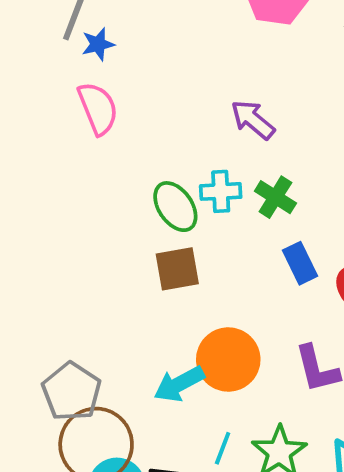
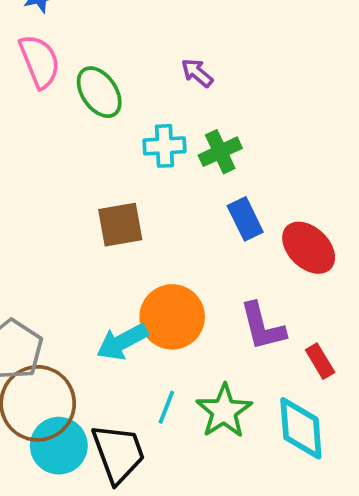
purple arrow: (253, 120) -> (197, 73), size x0.7
green cross: (275, 197) -> (220, 152), turned 33
green ellipse: (175, 207) -> (99, 92), moved

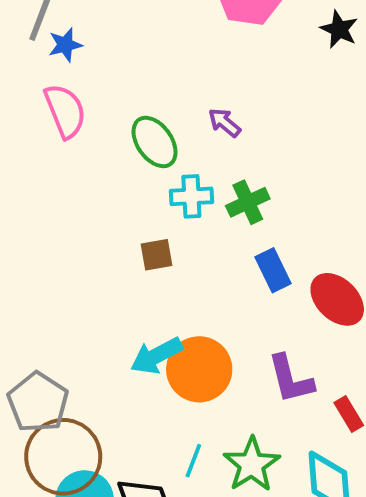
green ellipse: (99, 92) -> (155, 142), moved
brown square: (120, 225) -> (156, 255), moved, size x0.7
cyan arrow: (122, 342) -> (156, 356), moved

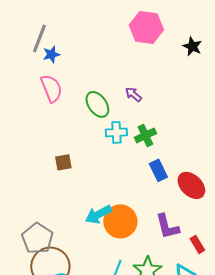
brown square: (156, 255) -> (63, 162), moved

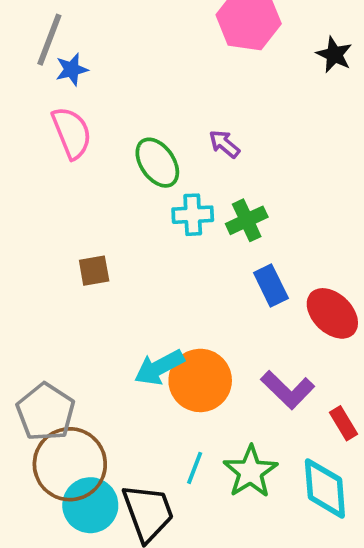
purple L-shape: (167, 226) -> (288, 390), turned -32

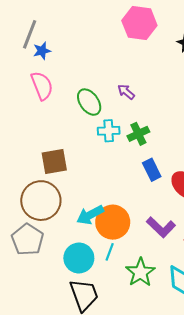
brown square: (94, 271) -> (54, 162), size x1.5
brown circle: (70, 464) -> (41, 201), moved
cyan line: (195, 468) -> (110, 252), moved
cyan circle: (90, 505) -> (79, 258), moved

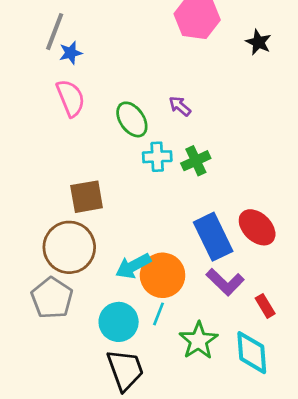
blue rectangle: (152, 170) -> (213, 237), moved, size x1.6

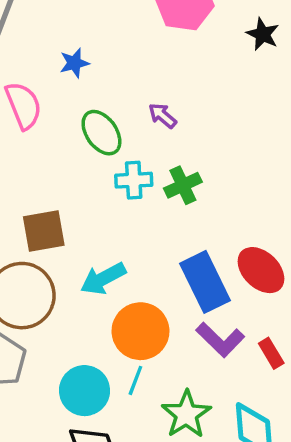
blue star: (71, 53) -> (74, 63), moved
cyan arrow: (133, 266) -> (103, 279), moved
red rectangle: (265, 306) -> (271, 353), moved

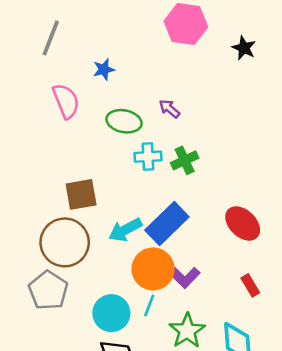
green ellipse: (101, 133) -> (124, 121), turned -44
blue rectangle: (205, 282) -> (167, 223), moved, turned 72
purple L-shape: (220, 340) -> (182, 275), moved

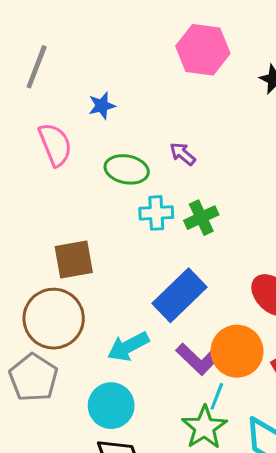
cyan arrow: (125, 230) -> (128, 347), moved
orange circle: (153, 269) -> (237, 351), moved
cyan line: (149, 306) -> (217, 396), moved

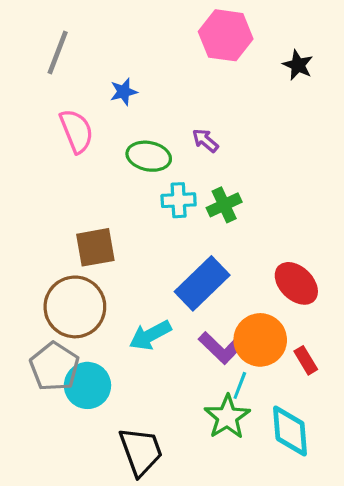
cyan circle: (111, 406) -> (87, 385), moved

